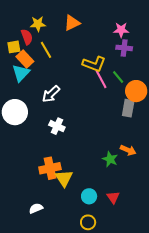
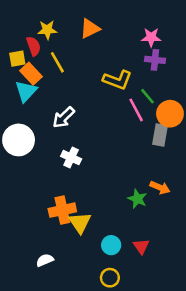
pink line: (101, 79) -> (136, 110), moved

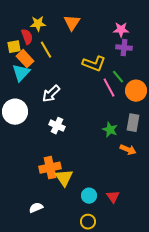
orange triangle: (90, 29) -> (72, 23), turned -30
gray rectangle: (160, 135) -> (133, 123), moved
green star: (137, 199) -> (110, 130), moved

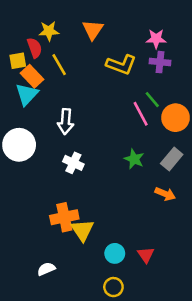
yellow L-shape: (94, 64) -> (121, 65), moved
white arrow: (51, 94) -> (66, 122), turned -42
gray rectangle: (133, 123) -> (172, 159), turned 30
green star: (110, 130) -> (134, 159), moved

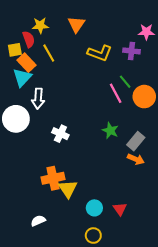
pink star: (156, 39) -> (146, 32), moved
white arrow: (66, 122) -> (38, 99), moved
gray rectangle: (172, 159) -> (136, 141), moved

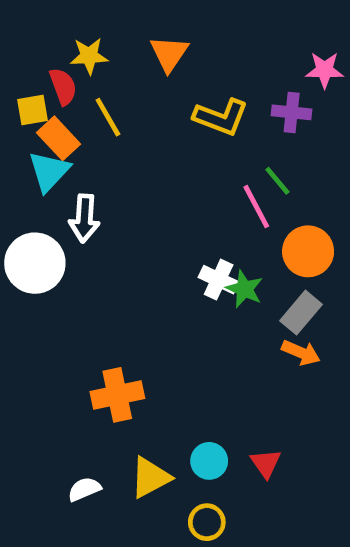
orange circle: (144, 97) -> (308, 251), moved
white cross: (60, 134) -> (219, 280), moved
yellow triangle: (68, 189) -> (150, 477), moved, turned 36

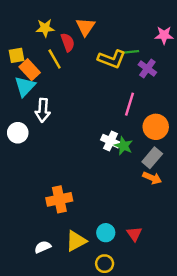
red semicircle: (63, 87) -> (68, 42), moved
purple cross: (292, 112) -> (147, 69), moved, turned 30
green line: (277, 181) -> (131, 52), moved, turned -56
pink line: (256, 207) -> (130, 104), turned 45
white circle: (35, 263) -> (18, 133), size x0.7

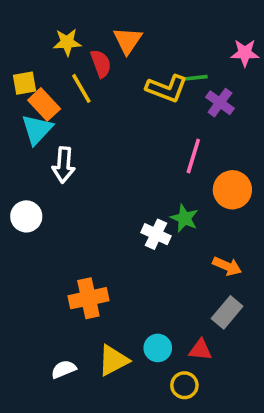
white circle: (18, 133) -> (26, 216), moved
white cross: (111, 141) -> (156, 234), moved
gray rectangle: (152, 158) -> (227, 312), moved
red triangle: (134, 234) -> (200, 350), turned -49
yellow circle: (105, 264) -> (184, 385), moved

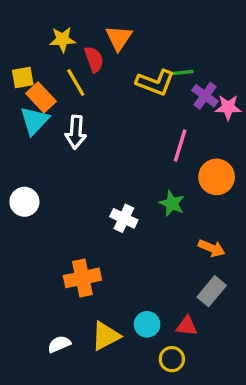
pink star: (245, 53) -> (228, 107), moved
white arrow: (64, 165) -> (76, 132), moved
white cross: (156, 234) -> (124, 218), moved

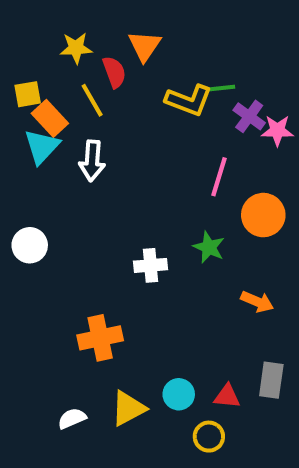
white cross: (124, 218) -> (151, 265), turned -30
gray rectangle: (212, 291) -> (271, 380), moved, turned -32

